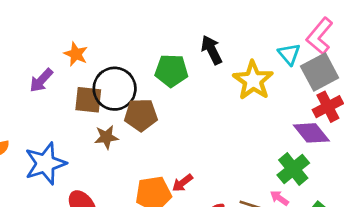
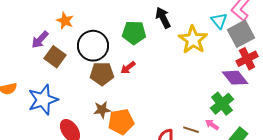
brown square: (88, 100) -> (55, 57), moved, turned 30
brown pentagon: (141, 115) -> (102, 74), moved
brown star: (106, 137) -> (102, 110), moved
red arrow: (182, 183) -> (128, 68), moved

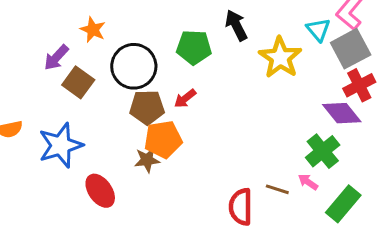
orange pentagon: (121, 122) -> (163, 139), moved

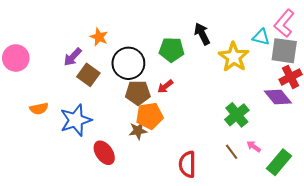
cyan triangle: (318, 30) -> (261, 37), turned -36
gray square: (351, 49) -> (284, 51), turned 36
green cross: (323, 151) -> (237, 115), moved
brown line: (277, 189) -> (232, 152), turned 35
red semicircle: (241, 207) -> (187, 164), moved

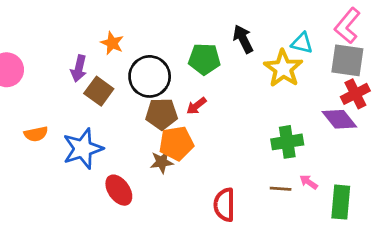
cyan triangle: (261, 37) -> (302, 43), moved
purple arrow: (73, 57) -> (79, 68), turned -30
green cross: (237, 115) -> (287, 142), turned 30
brown line: (232, 152) -> (281, 189), turned -49
green rectangle: (279, 162) -> (341, 202), turned -35

